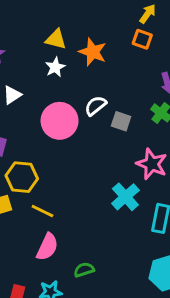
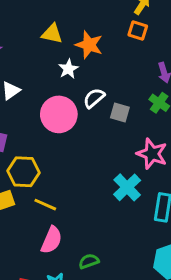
white star: (55, 67) -> (68, 69), moved

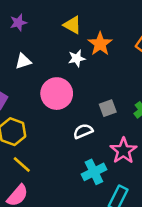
white semicircle: (94, 98) -> (83, 131), moved
gray square: (120, 113) -> (108, 108), turned 36

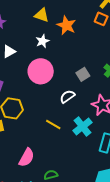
white star: (77, 58) -> (42, 41), moved
yellow line: (22, 164) -> (53, 125), moved

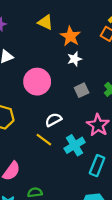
white star: (42, 41) -> (75, 59), moved
white semicircle: (67, 96) -> (53, 120), moved

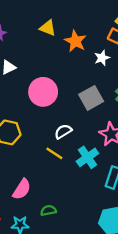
white star: (75, 59) -> (102, 58), moved
gray square: (82, 90) -> (91, 98), size x1.5

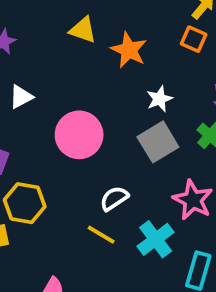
white star: (102, 58) -> (159, 99), moved

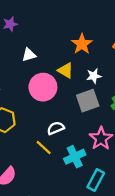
yellow triangle: (83, 30) -> (66, 70), moved
white triangle: (21, 97) -> (29, 55), moved

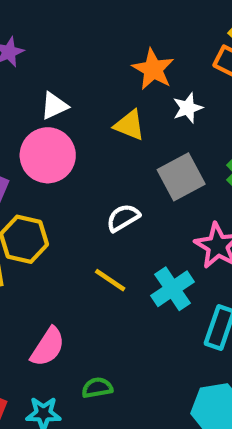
white star: (94, 76) -> (188, 108), moved
pink circle: (43, 87) -> (48, 155), moved
white semicircle: (56, 128) -> (123, 218), moved

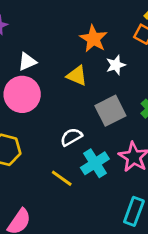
cyan cross: (173, 289) -> (95, 163), moved

